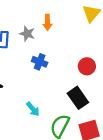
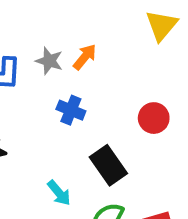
orange arrow: (47, 22) -> (85, 57), moved, turned -140
black rectangle: (78, 98) -> (108, 165), moved

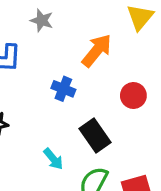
orange arrow: (85, 57) -> (97, 50), moved, size x1.5
gray star: (49, 61) -> (42, 20), moved

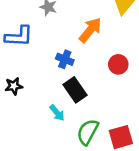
black rectangle: (95, 136) -> (75, 90), moved

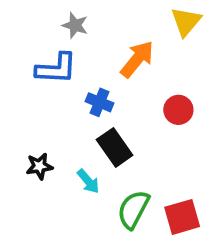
blue L-shape: (19, 36) -> (56, 69), moved
black star: (14, 86) -> (39, 166), moved

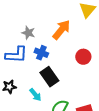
gray star: (75, 25) -> (28, 33), moved
blue L-shape: (56, 69) -> (16, 55), moved

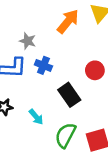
orange arrow: (61, 30) -> (68, 21), moved
black rectangle: (49, 77) -> (69, 95), moved

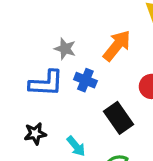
orange arrow: (68, 21) -> (117, 46), moved

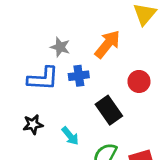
blue cross: (85, 80) -> (79, 76), turned -30

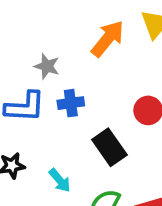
orange arrow: (107, 44) -> (108, 39), moved

